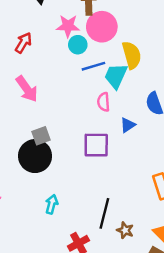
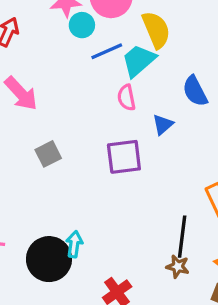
cyan trapezoid: (116, 76) -> (139, 61), turned 32
black circle: (35, 156) -> (49, 259), moved
black line: (104, 213) -> (182, 237), moved

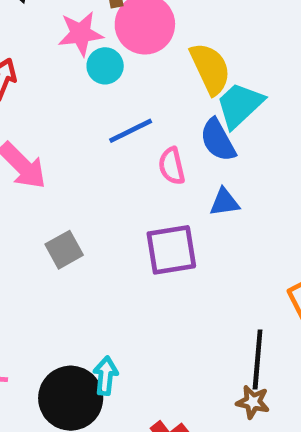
blue line: (107, 51) -> (131, 131), moved
cyan trapezoid: (139, 61) -> (240, 105), moved
blue semicircle: (195, 91) -> (218, 140), moved
blue triangle: (163, 125) -> (224, 202), turned 35

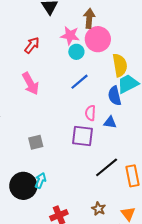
blue line: (131, 131) -> (79, 82), turned -30
pink semicircle: (172, 166) -> (90, 113), moved
gray square: (64, 250) -> (36, 142), moved
black line: (258, 360) -> (107, 167), moved, turned 30

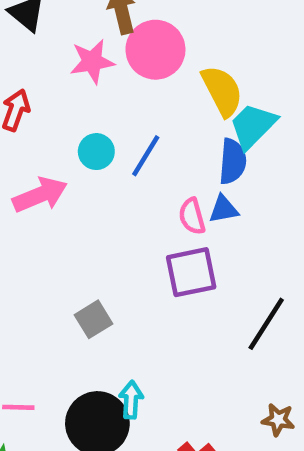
cyan circle: (76, 52) -> (96, 152), moved
pink arrow: (30, 84) -> (40, 195), turned -65
blue semicircle: (115, 96) -> (233, 161), turned -144
blue triangle: (110, 122) -> (224, 209), moved

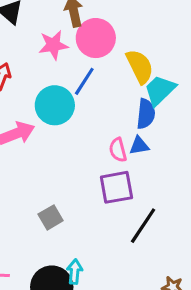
cyan circle: (96, 152) -> (55, 105), size x1.6
blue line: (146, 156) -> (84, 81), moved
black line: (266, 324) -> (143, 226), moved

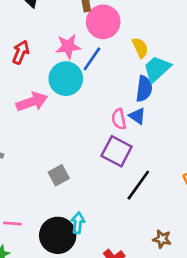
pink star: (53, 45) -> (68, 46), moved
yellow semicircle: (140, 66) -> (140, 48), size x0.7
blue triangle: (139, 146) -> (137, 116), turned 42
purple square: (116, 187) -> (117, 151), turned 36

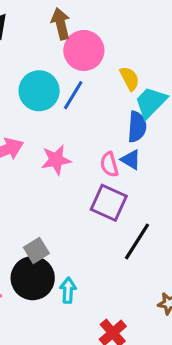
pink star: (68, 46) -> (56, 160), moved
cyan circle: (66, 79) -> (39, 91), moved
gray square: (59, 175) -> (36, 250), moved
black circle: (58, 235) -> (33, 278), moved

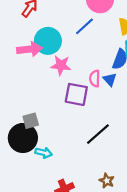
cyan circle: (39, 91) -> (48, 41), moved
purple square: (109, 203) -> (76, 94), moved, turned -30
cyan arrow: (68, 290) -> (44, 153), turned 84

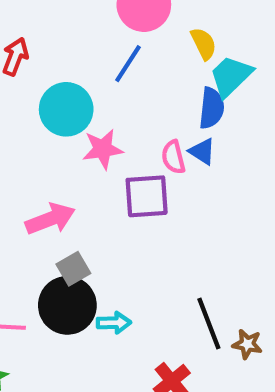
pink arrow: (29, 49) -> (50, 219), moved
black line: (98, 134) -> (209, 324), moved, turned -55

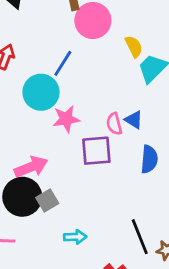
blue line: (128, 64) -> (63, 63), moved
blue semicircle: (212, 108) -> (149, 159), moved
black circle: (67, 305) -> (22, 197), moved

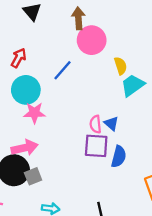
cyan circle: (41, 92) -> (26, 90), moved
pink star: (66, 119) -> (34, 113), moved
purple square: (96, 151) -> (96, 146), moved

